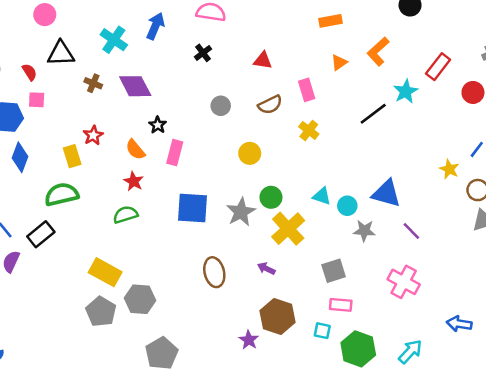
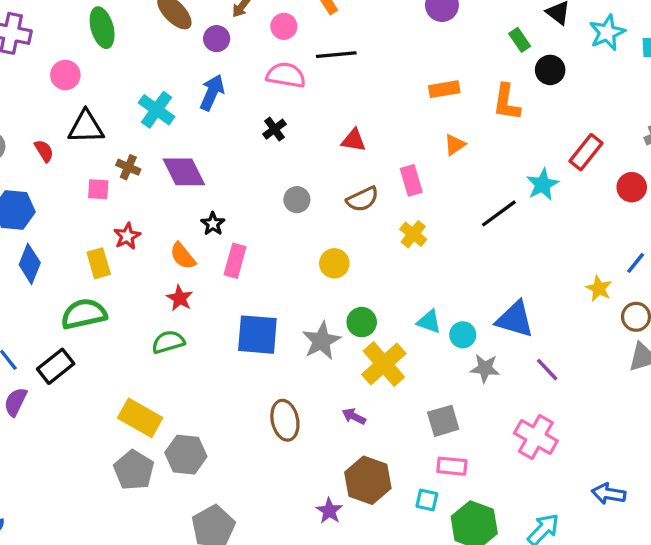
orange L-shape: (378, 51) -> (507, 102), moved, turned -40
pink square: (37, 100) -> (98, 189), moved

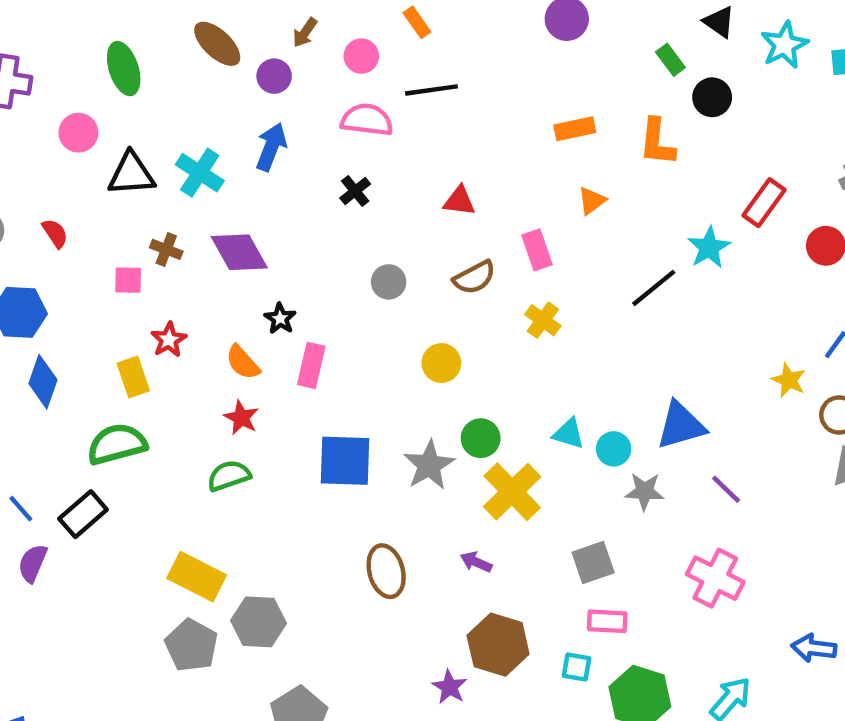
black triangle: (86, 127) -> (131, 174), moved
blue triangle: (515, 319) -> (681, 425), turned -30

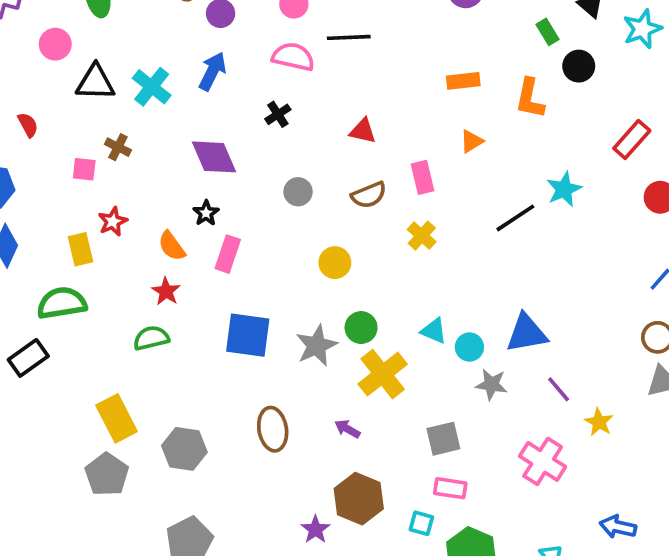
red rectangle: (764, 203) -> (632, 140), moved
purple diamond: (239, 252) -> (214, 157), moved
yellow star: (789, 380) -> (599, 422), moved
yellow rectangle: (197, 577) -> (117, 418), turned 30
gray hexagon: (259, 622) -> (184, 449), moved

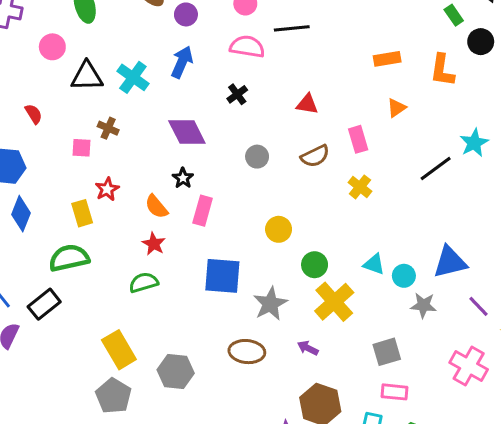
yellow circle: (335, 263) -> (279, 229), moved
gray star: (317, 346) -> (270, 304), moved
brown ellipse: (273, 429) -> (247, 352), turned -72

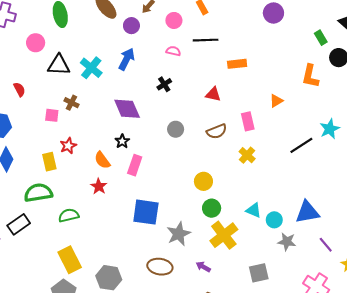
pink semicircle: (247, 47) -> (173, 51), size x0.6
orange rectangle: (387, 59) -> (237, 64), moved
yellow circle: (279, 229) -> (203, 181), moved
green semicircle: (144, 283) -> (69, 215), moved

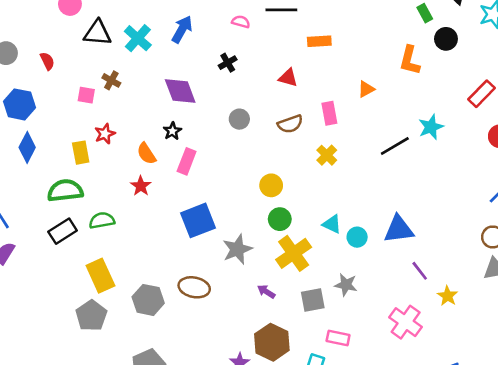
blue square: (146, 212) -> (198, 220), turned -32
black rectangle: (19, 224) -> (63, 231), moved
gray star: (287, 242) -> (346, 285), moved
brown ellipse: (160, 267) -> (194, 287), moved
gray square: (259, 273) -> (313, 300), moved

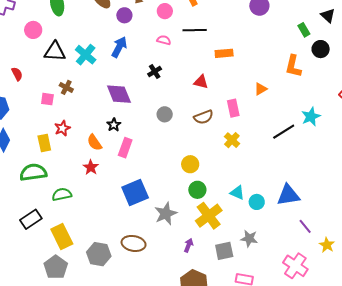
black rectangle: (63, 231) -> (31, 219), moved
purple arrow: (266, 292) -> (189, 245), turned 80

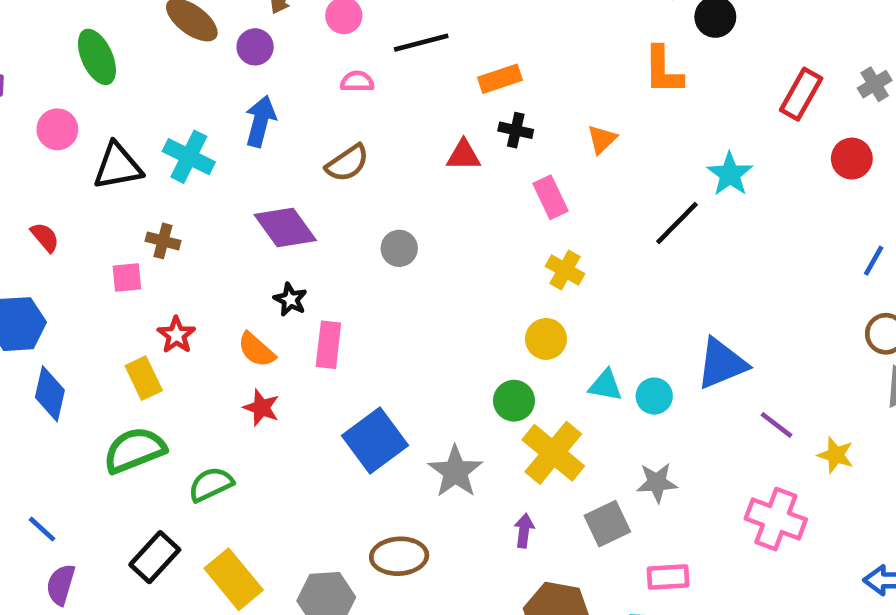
black cross: (155, 72) -> (516, 130), moved, turned -32
brown semicircle: (204, 117) -> (347, 163), moved
yellow circle: (190, 164) -> (546, 339), moved

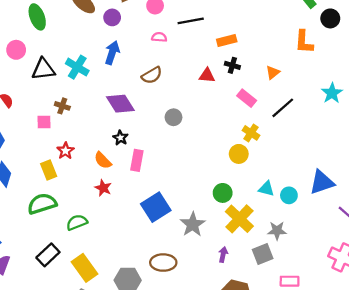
pink rectangle: (550, 197) -> (247, 98), turned -30
black line: (677, 223) -> (283, 108), moved
yellow circle: (546, 339) -> (239, 154), moved
gray star: (657, 483) -> (277, 231), moved

